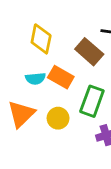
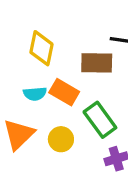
brown rectangle: (89, 52) -> (97, 63), turned -40
green rectangle: (92, 101) -> (100, 120), turned -56

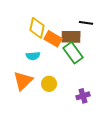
orange rectangle: (64, 92) -> (53, 39), moved
green rectangle: (100, 120) -> (73, 53), moved

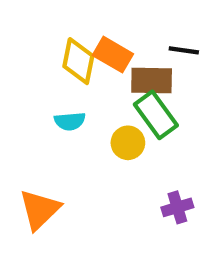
orange rectangle: (53, 39) -> (113, 55), moved
orange triangle: (23, 81) -> (40, 210), moved
yellow circle: (49, 84) -> (128, 143), moved

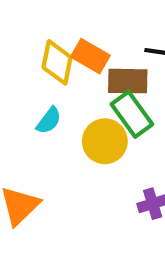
cyan semicircle: (70, 121) -> (49, 121), turned -48
yellow circle: (128, 143) -> (105, 141), size x1.4

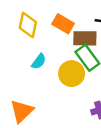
yellow diamond: (57, 62) -> (28, 25), moved

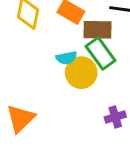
cyan semicircle: (39, 61) -> (66, 58), moved, turned 42

